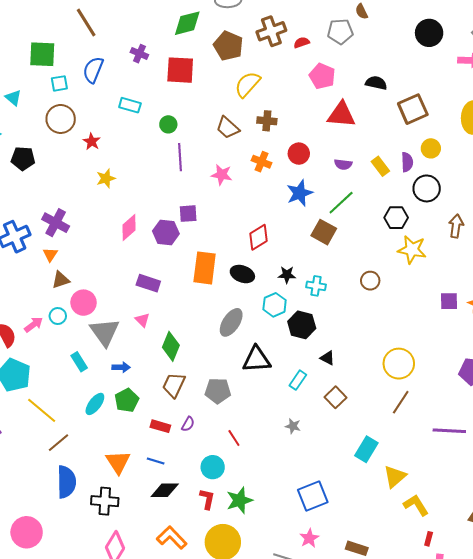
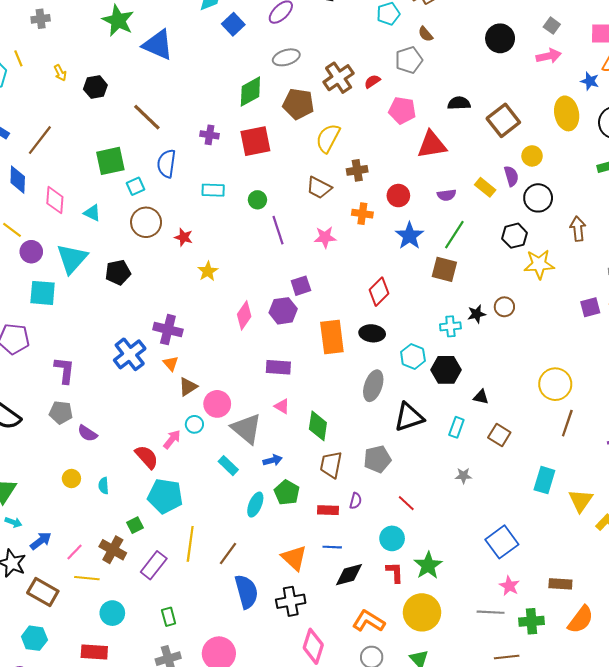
black star: (287, 275) -> (477, 314), moved
yellow line: (42, 410) -> (190, 544), moved, turned 72

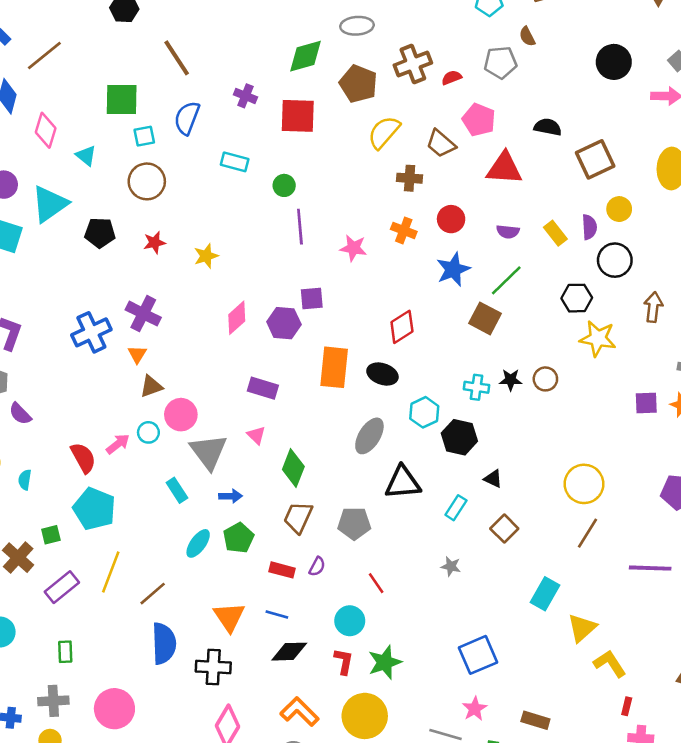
brown trapezoid: (319, 188) -> (441, 144), moved
red star: (184, 237) -> (154, 243), moved, turned 30

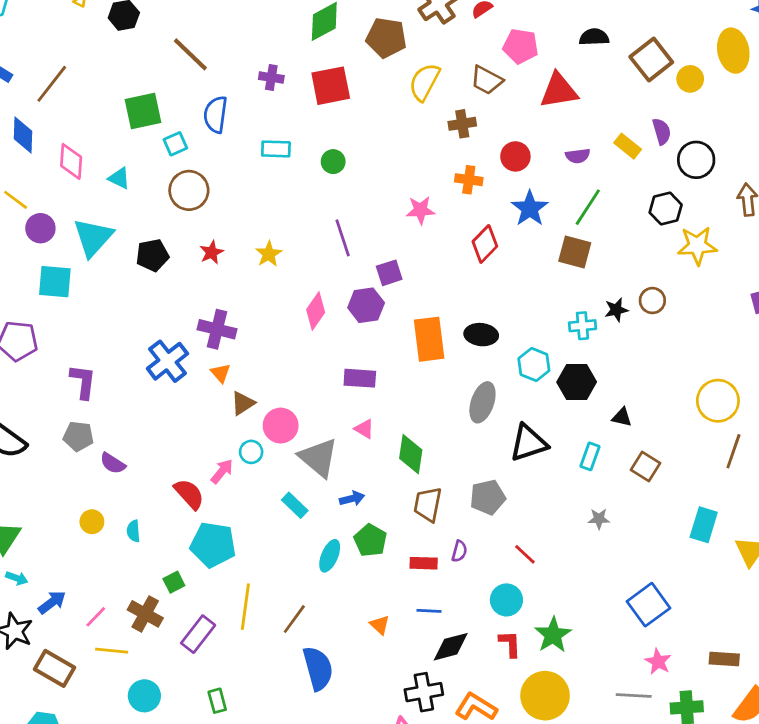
yellow circle: (619, 209) -> (690, 79), moved
purple line: (300, 227) -> (343, 238), moved
red diamond: (402, 327) -> (485, 244), moved
orange triangle: (229, 617) -> (380, 625), size x0.6
black cross: (213, 667) -> (424, 692), moved

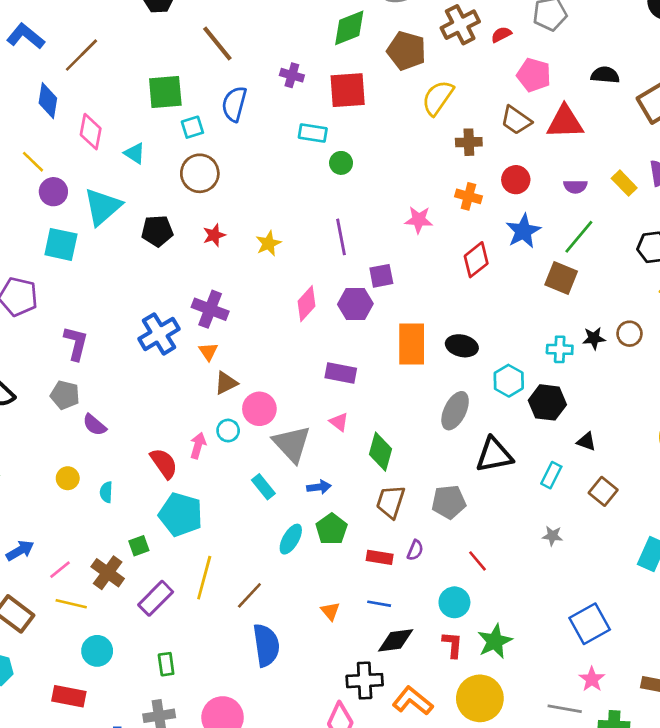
brown trapezoid: (487, 80) -> (516, 120), moved
cyan rectangle: (276, 149) -> (313, 133), moved
pink arrow: (222, 471) -> (198, 446), turned -30

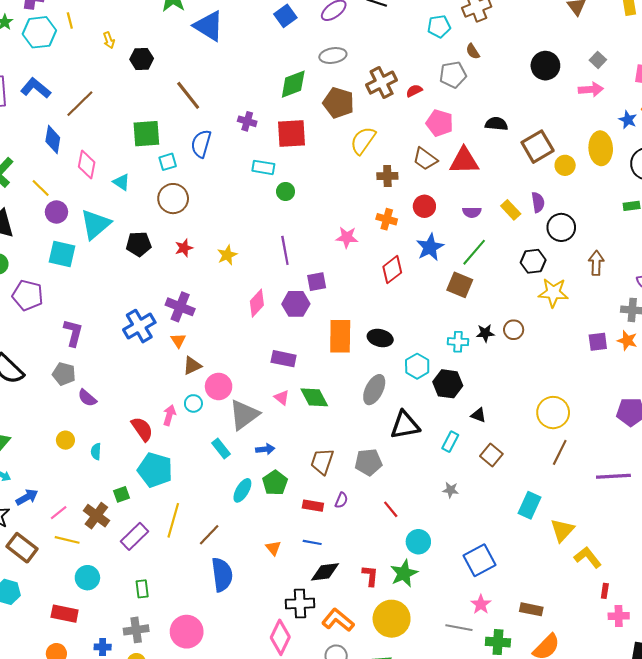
gray triangle: (292, 444) -> (244, 415), turned 36
green diamond: (380, 452) -> (314, 397), moved, turned -44
cyan circle: (454, 602) -> (418, 542), moved

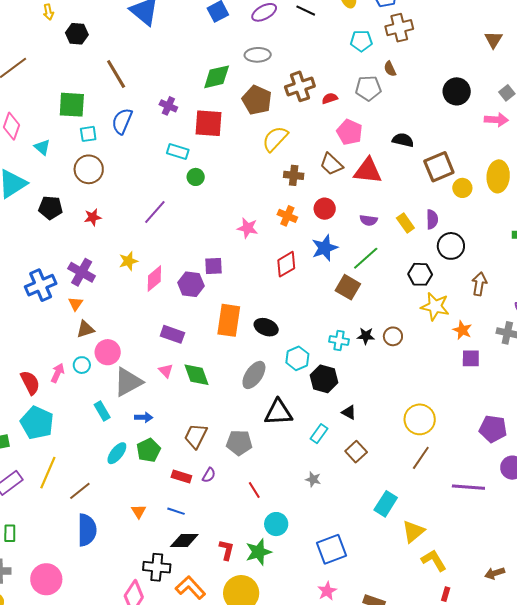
purple line: (285, 250) -> (155, 212), moved, turned 44
yellow star: (227, 255) -> (128, 261), moved
orange star: (627, 340) -> (462, 330), moved

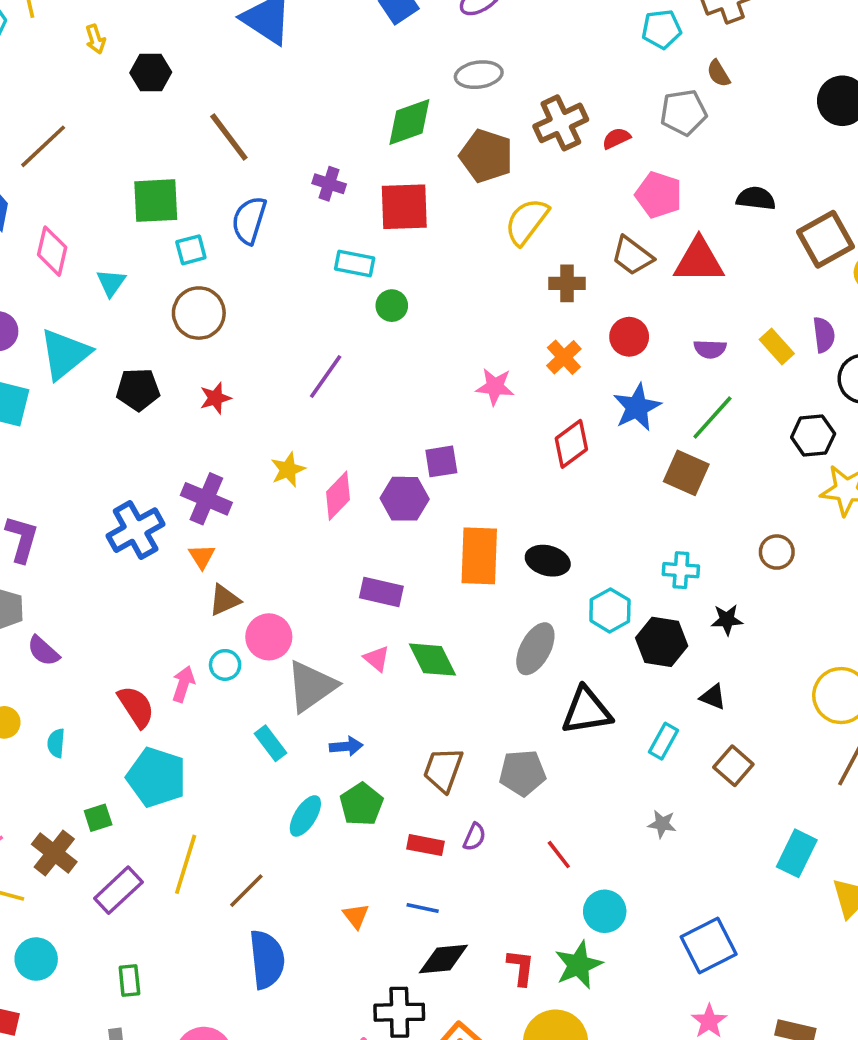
cyan triangle: (42, 147) -> (111, 283), turned 30
orange cross: (287, 216) -> (564, 357), turned 30
black star: (366, 336) -> (727, 620), moved

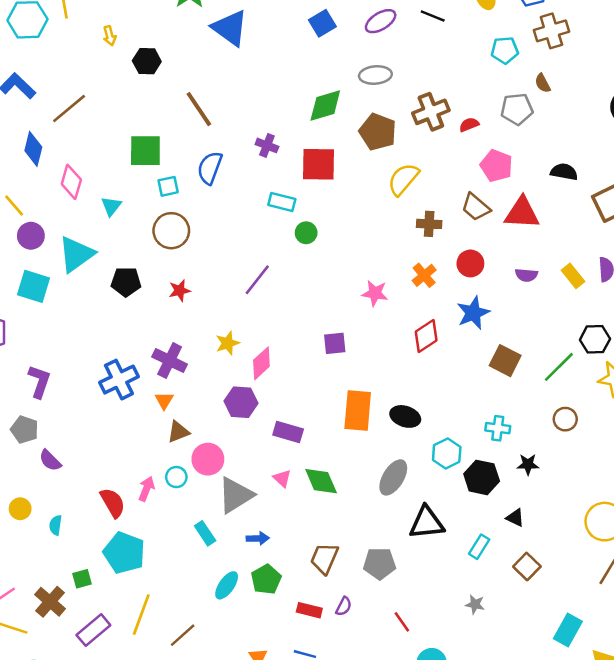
green line: (712, 418) -> (559, 367), moved
purple hexagon: (405, 499) -> (241, 402), moved

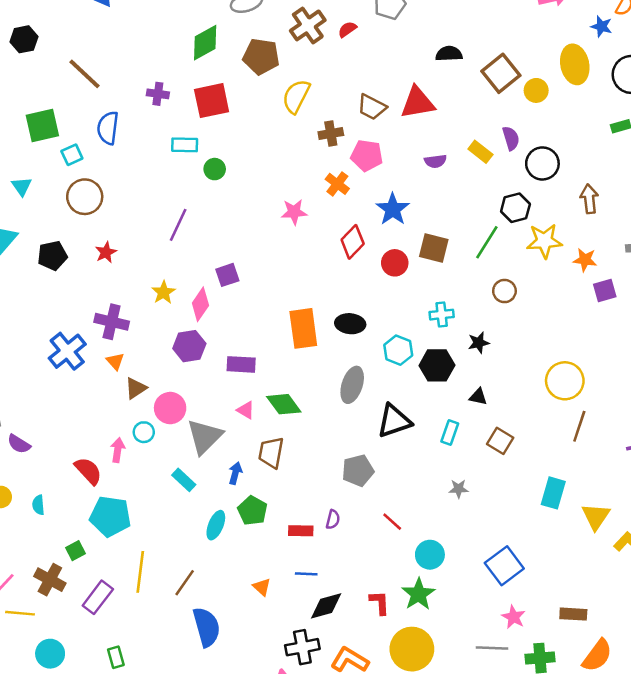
pink pentagon: (496, 166) -> (367, 156), moved
red circle: (470, 263) -> (395, 263), moved
purple square: (335, 343) -> (227, 275), moved
blue arrow: (258, 538) -> (235, 473), turned -60
brown trapezoid: (324, 558) -> (271, 453), moved

